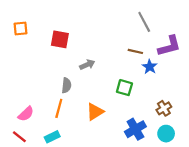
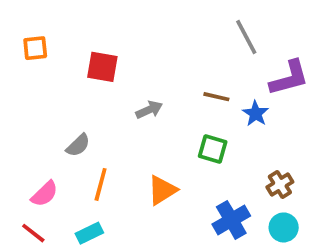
brown line: (135, 51) -> (216, 97), moved
gray semicircle: (66, 85) -> (78, 145), moved, turned 40

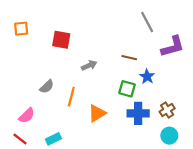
blue star: (256, 114) -> (147, 77), moved
orange line: (101, 184) -> (71, 97), moved
blue cross: (231, 220) -> (138, 113), moved, turned 30

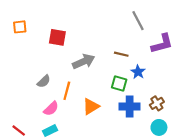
gray arrow: (89, 65) -> (84, 61), size x1.5
pink semicircle: (27, 116) -> (51, 109), moved

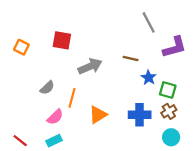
orange square: (20, 27) -> (21, 47), moved, turned 32
green square: (119, 83) -> (168, 90), moved

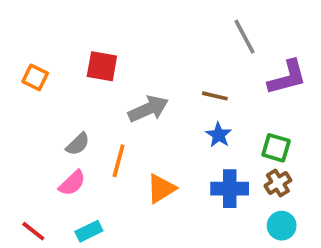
blue star: (149, 78) -> (219, 135), moved
pink semicircle: (55, 117) -> (72, 183), moved

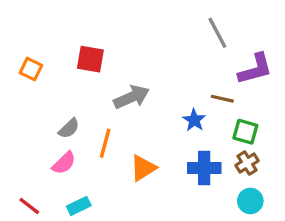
brown line: (215, 96) -> (222, 99), moved

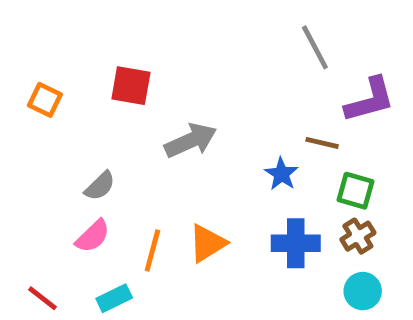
orange line: (105, 143) -> (152, 250), moved

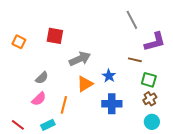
blue star: (281, 174) -> (109, 76), moved
orange triangle: (207, 243) -> (85, 84), moved
blue cross: (296, 243) -> (112, 104), moved

